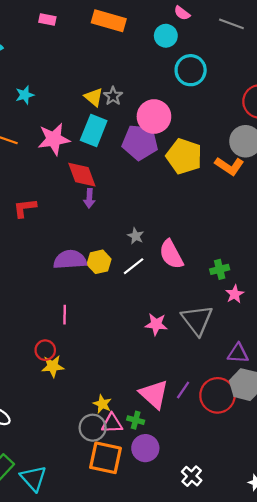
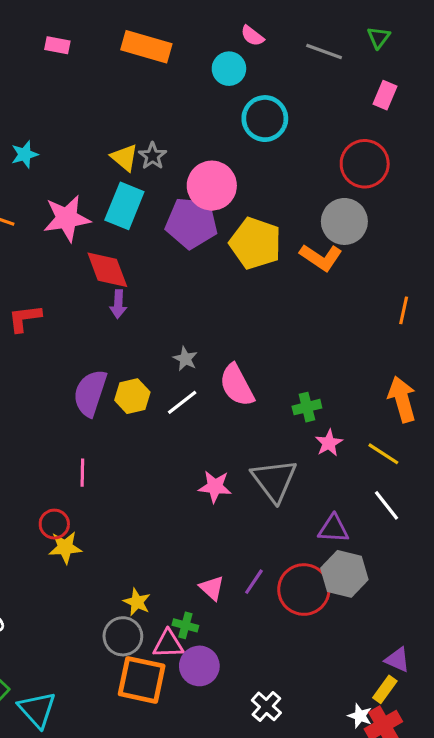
purple semicircle: (70, 260) -> (90, 393), turned -68
pink triangle: (154, 394) -> (212, 588), size x0.6
pink triangle: (112, 423) -> (168, 644), moved

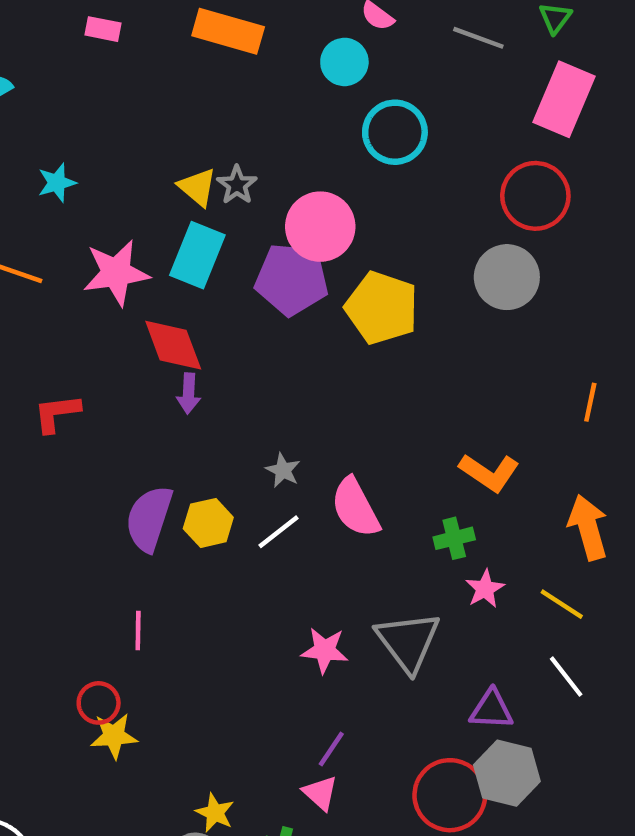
pink rectangle: (385, 95) -> (564, 99), size x1.8
orange L-shape: (321, 257) -> (489, 472), moved
purple line: (254, 582) -> (331, 749), moved

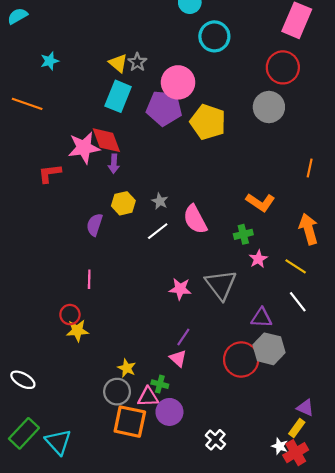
pink star: (116, 273) -> (84, 148), moved
purple semicircle: (149, 519) -> (95, 225), size x0.7
yellow hexagon: (208, 523) -> (123, 203), moved

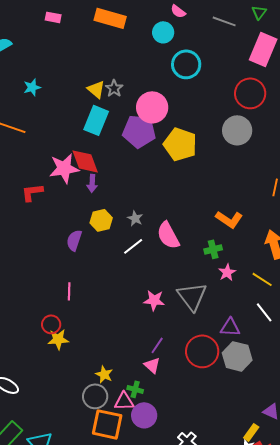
red circle: (241, 360) -> (202, 351), moved
yellow rectangle: (297, 428) -> (251, 432), moved

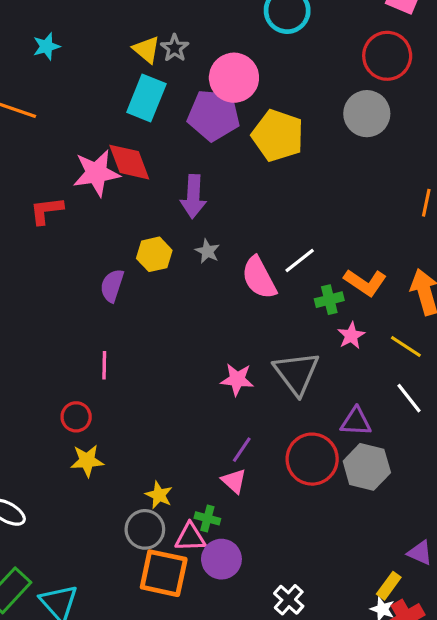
purple arrow: (92, 183) -> (193, 196), moved, size x1.5
orange L-shape: (229, 219) -> (365, 282), moved
white line: (133, 246) -> (300, 261), moved
yellow star: (58, 339) -> (87, 461), moved

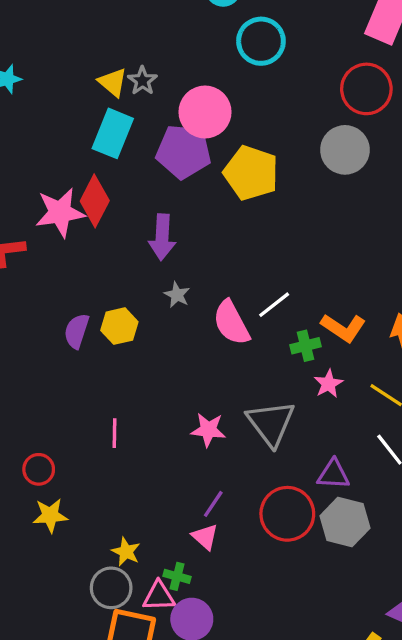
red diamond: (129, 162) -> (95, 201), turned 48
yellow hexagon: (154, 254) -> (119, 326), moved
pink line: (104, 365) -> (114, 433), moved

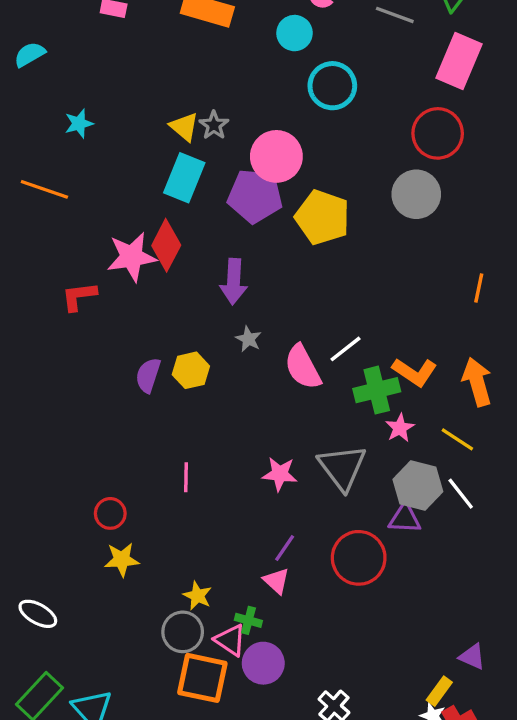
green cross: (305, 346) -> (377, 390), size x1.5
gray hexagon: (345, 522) -> (418, 485), moved
pink triangle: (159, 596) -> (230, 640), turned 36

